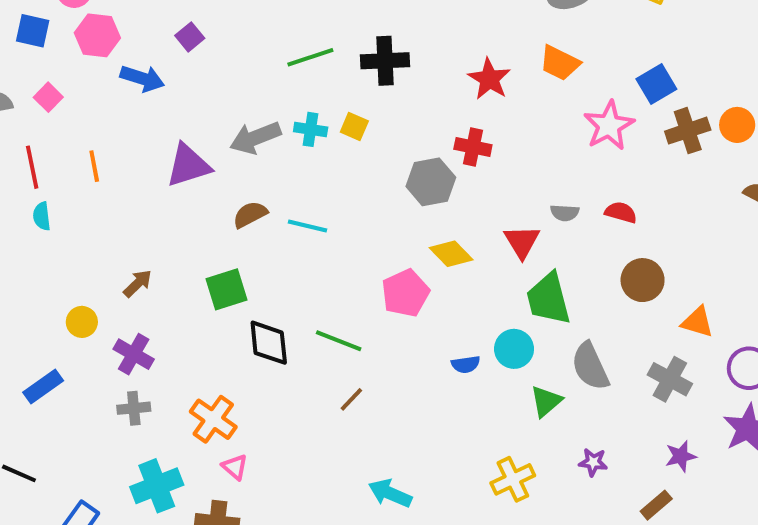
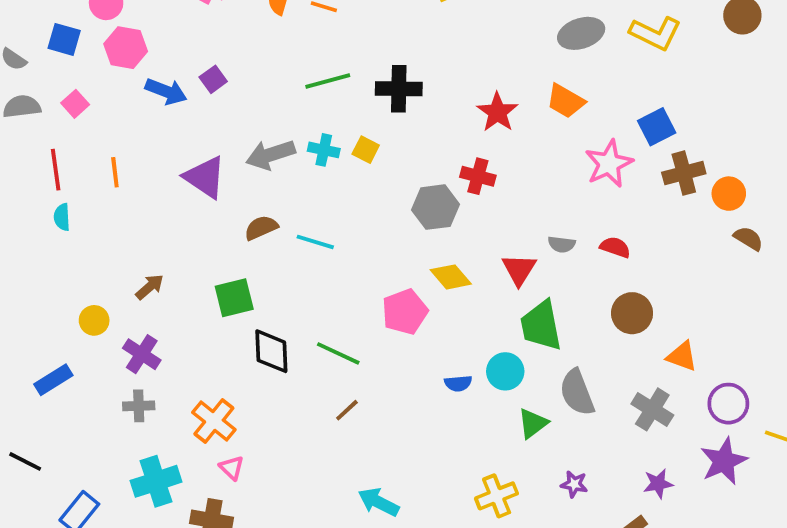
purple square: (190, 37) -> (213, 79), moved
orange circle: (737, 125) -> (729, 194), moved
purple triangle: (188, 165) -> (205, 177), turned 48

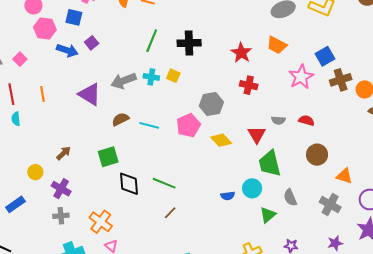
blue square: (64, 39) -> (74, 17), moved
green line: (328, 81) -> (152, 41), turned -50
red cross: (478, 176) -> (249, 85), moved
pink pentagon: (405, 312) -> (188, 125), moved
gray semicircle: (577, 392) -> (290, 198), size x0.7

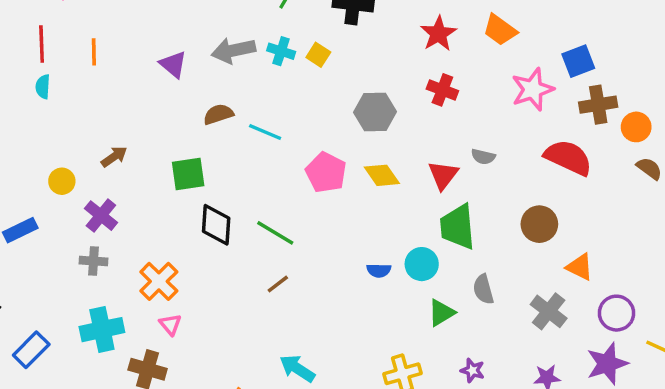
purple triangle: (90, 94) -> (173, 64), size x0.7
red semicircle: (307, 120) -> (568, 158), moved, size x1.8
pink pentagon: (188, 125) -> (326, 172), moved, turned -30

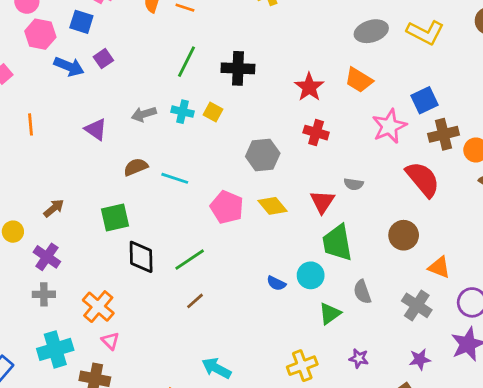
gray arrow: (233, 50) -> (144, 114), size x0.7
red semicircle: (568, 158) -> (423, 179), turned 30
green line: (275, 233) -> (190, 260), turned -60
blue semicircle: (379, 270) -> (276, 283), turned 30

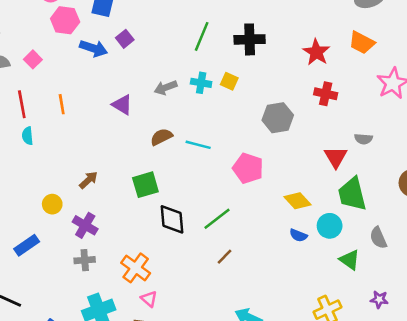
yellow diamond: (273, 206) -> (297, 201), moved
green triangle: (330, 314) -> (350, 260), turned -45

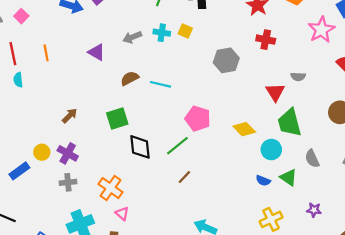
pink pentagon: (248, 168) -> (198, 119), moved
yellow circle: (52, 204) -> (42, 152), moved
blue semicircle: (298, 235) -> (263, 181), moved

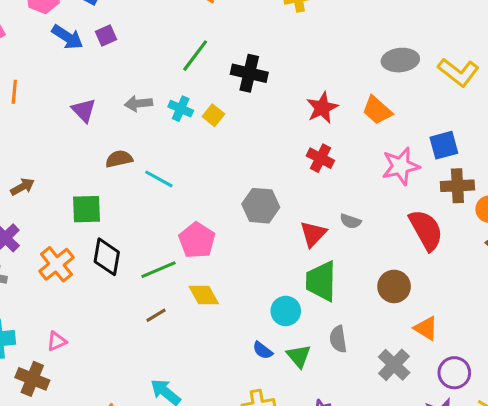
gray hexagon: (226, 60) -> (261, 206), moved
yellow diamond: (244, 129) -> (204, 295), moved
orange cross: (111, 188) -> (56, 264), moved
pink triangle: (122, 213) -> (57, 341), turned 40

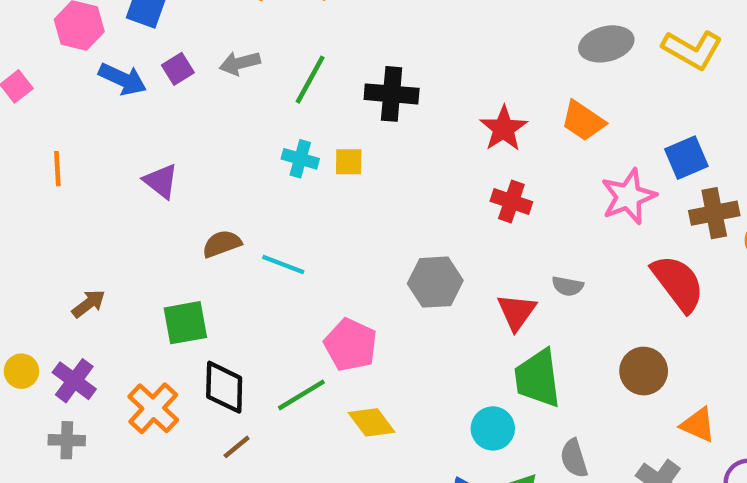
gray arrow: (138, 104) -> (240, 63), moved
yellow square: (213, 115) -> (349, 162), turned -30
brown line: (156, 315) -> (237, 447), moved

